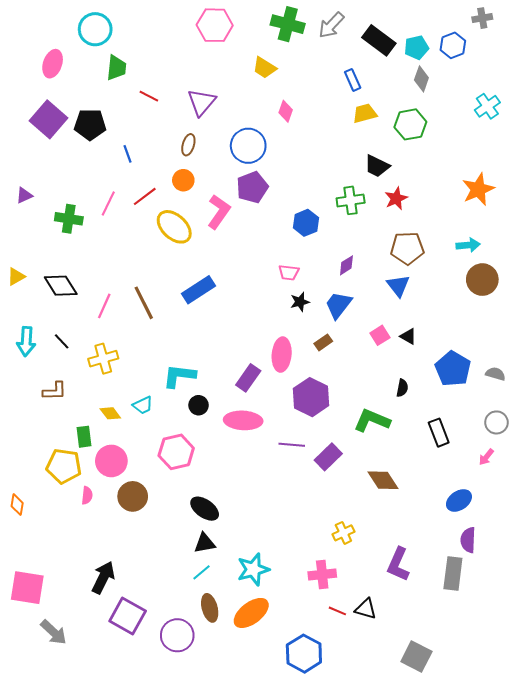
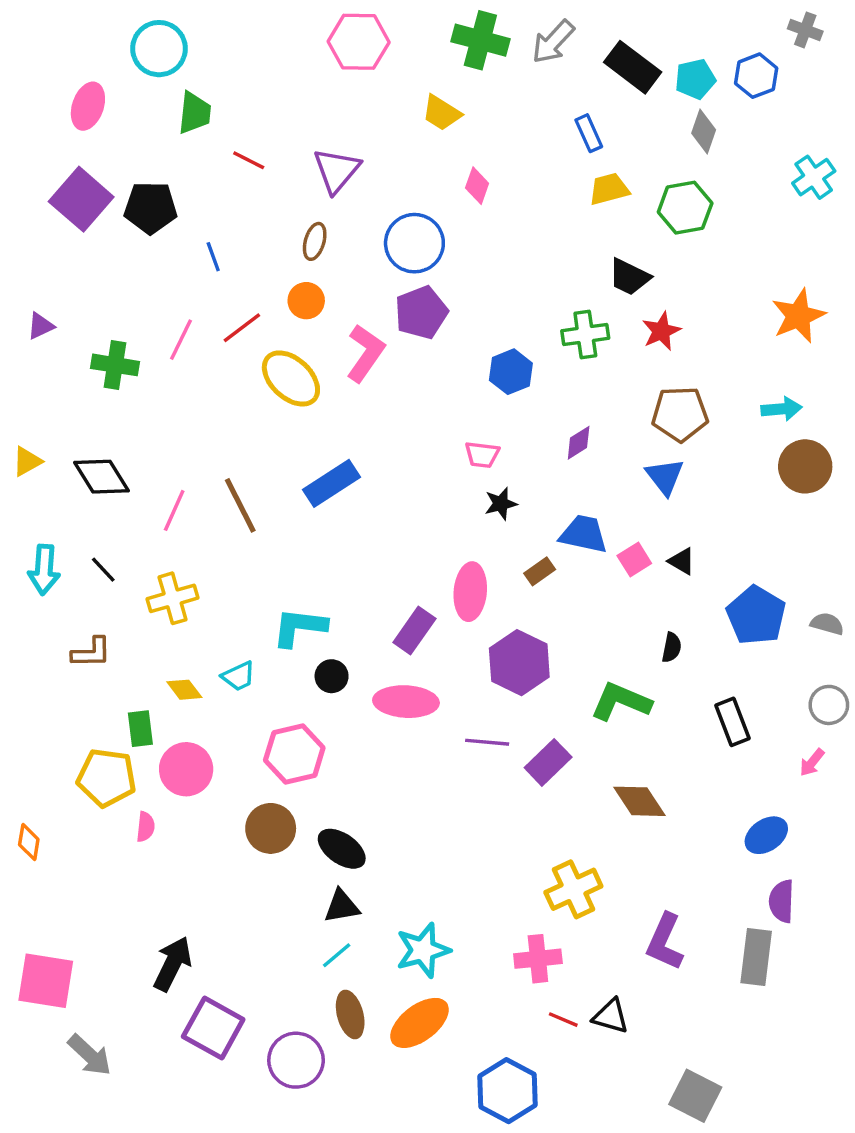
gray cross: (482, 18) -> (805, 30), turned 30
blue trapezoid: (338, 305) -> (584, 534), moved, turned 64
brown circle: (133, 496) -> (271, 828), moved
yellow cross: (343, 533) -> (573, 889), size x1.5

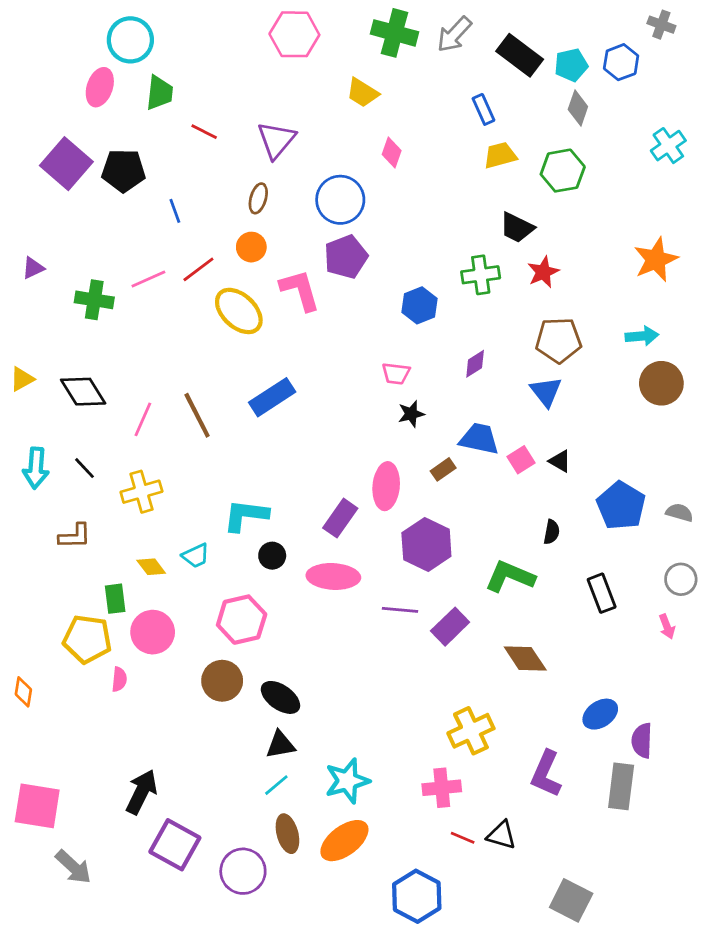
pink ellipse: (88, 106) -> (100, 87), moved
pink line: (181, 340) -> (148, 279), turned 40
pink L-shape: (365, 353) -> (300, 290), turned -51
pink arrow: (812, 762) -> (667, 627), turned -60
blue ellipse: (766, 835) -> (600, 714), moved

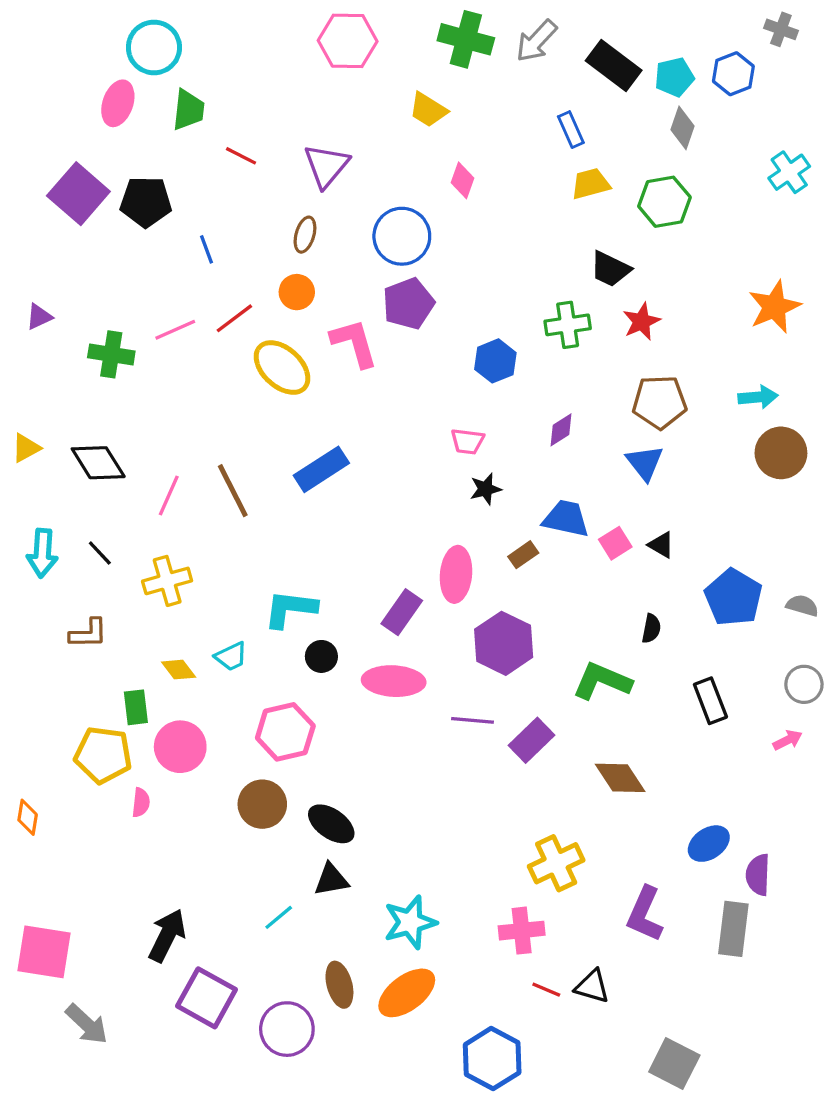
pink arrow: (667, 627) -> (788, 740), turned -95
cyan line: (276, 785) -> (279, 917), moved

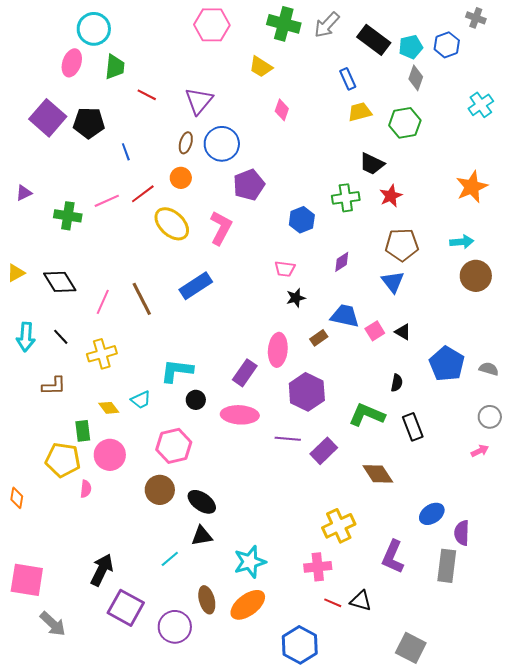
blue circle: (402, 236) -> (222, 144), moved
pink L-shape: (354, 343) -> (221, 228), moved, turned 44
black rectangle: (710, 701) -> (413, 427), moved

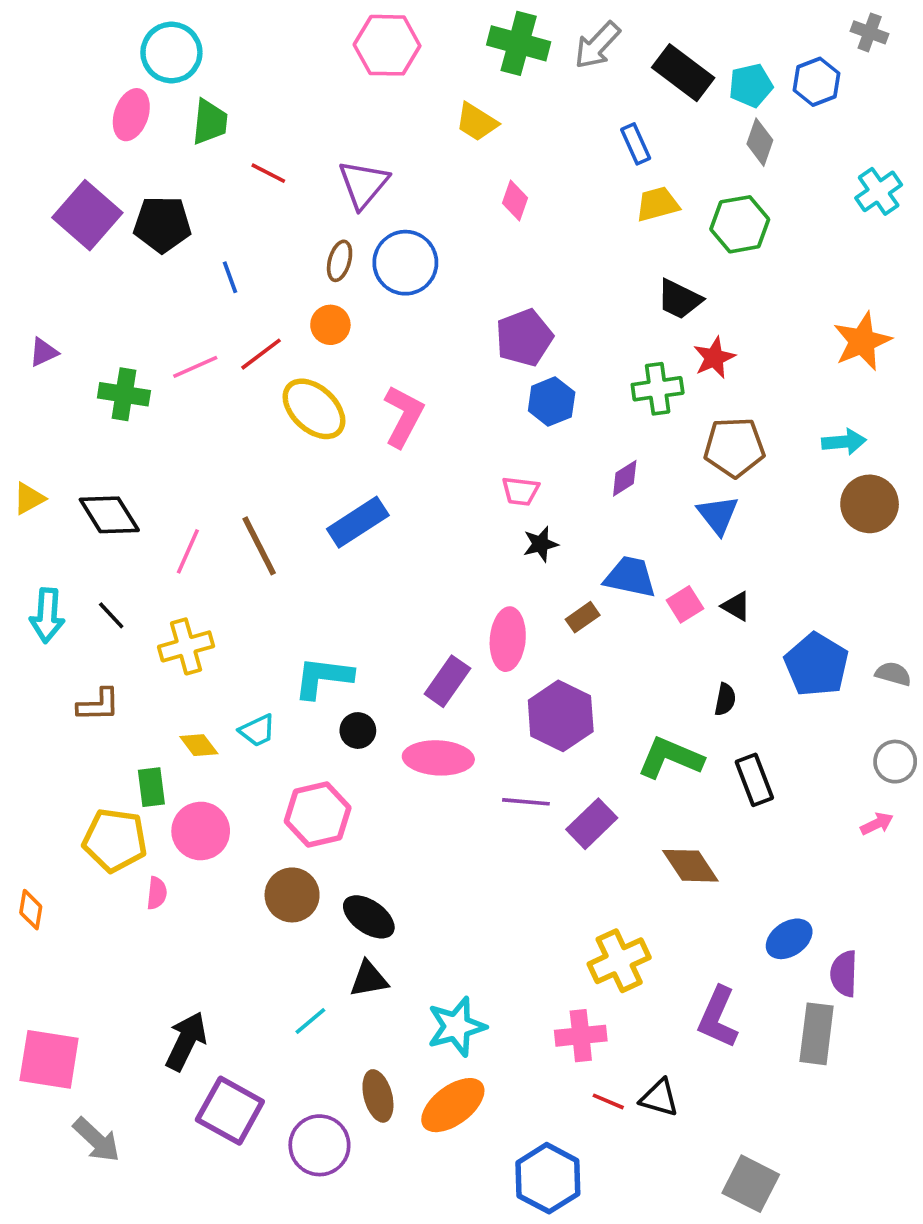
purple pentagon: (249, 185) -> (524, 338), moved
green cross: (346, 198) -> (658, 389), moved

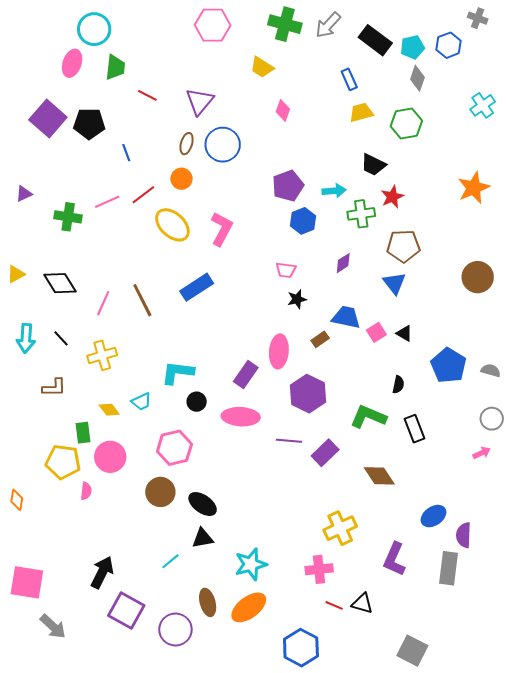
cyan arrow: (844, 442) -> (334, 191), moved

